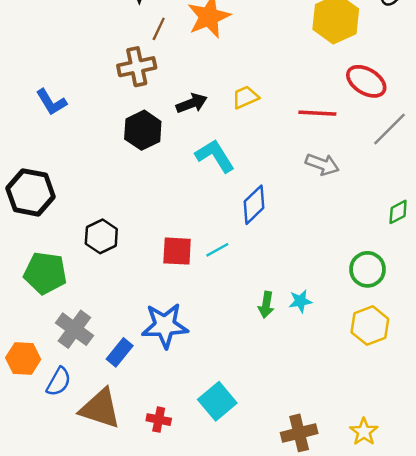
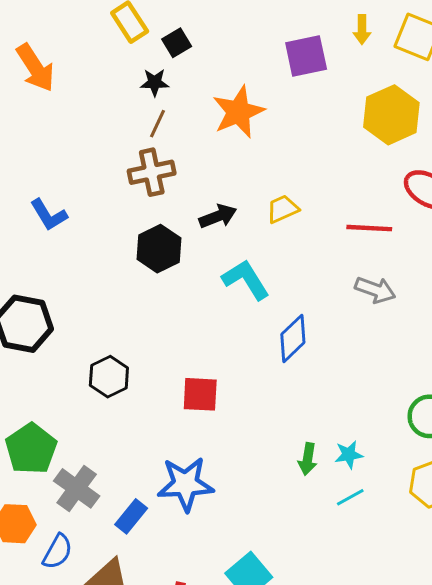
brown line: (159, 29) -> (158, 124), moved
cyan line: (217, 250) -> (350, 497), moved
green pentagon: (45, 273) -> (31, 449), moved, turned 30

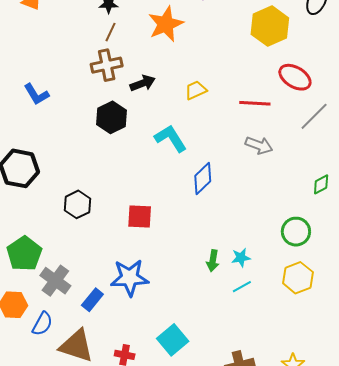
black arrow: (218, 216) -> (143, 83), moved

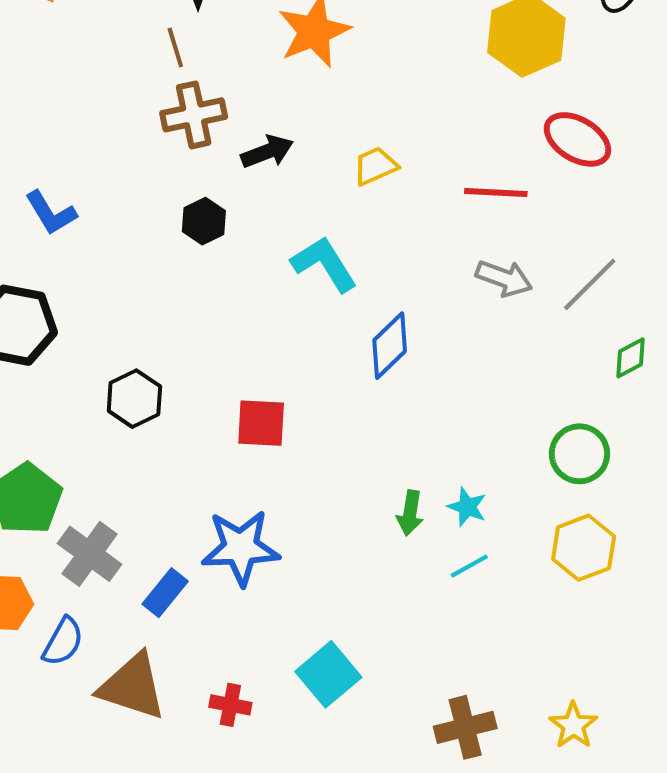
brown line: (111, 32) -> (175, 48), moved, turned -42
blue L-shape: (36, 94) -> (51, 213), moved
gray line: (314, 116) -> (590, 284), moved
black hexagon: (112, 117) -> (204, 221), size x0.7
cyan star: (241, 258) -> (467, 507), turned 30

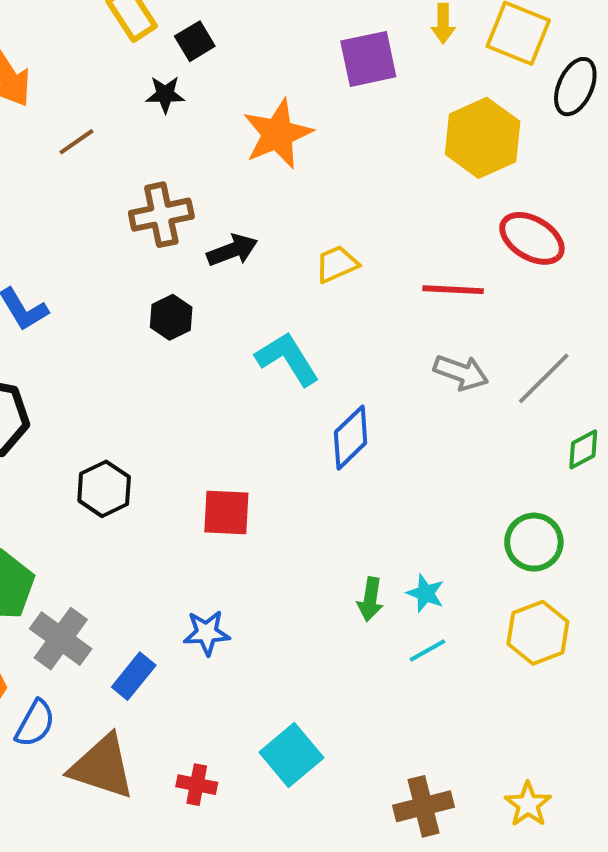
brown line: (175, 48) -> (76, 142), moved, turned 72
blue star: (241, 548) -> (207, 633), size x0.6

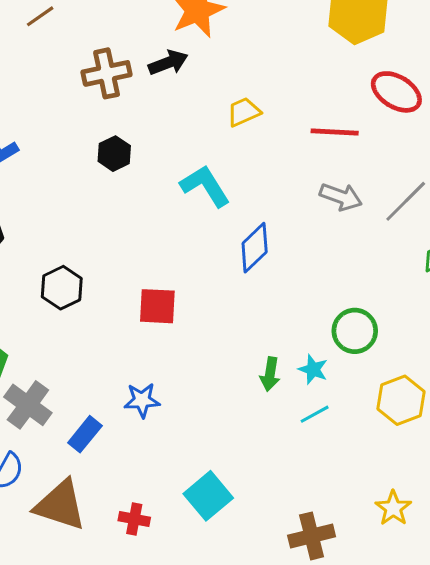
black arrow: (232, 250) -> (168, 63), moved
green circle: (534, 542) -> (355, 331), moved
yellow star: (528, 804) -> (393, 508), moved

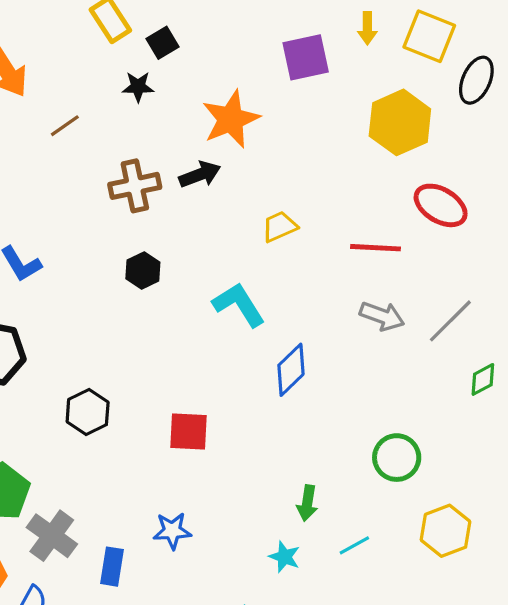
cyan star: (313, 369) -> (284, 557), moved
blue rectangle: (85, 434) -> (112, 567), turned -30

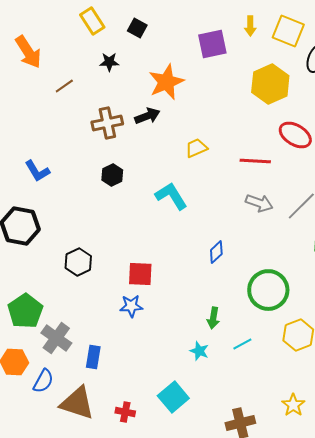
black square: (162, 43) -> (137, 28), moved, turned -30
blue diamond: (291, 370) -> (216, 252), moved, size x0.7
green circle: (397, 458) -> (268, 290), size x1.4
blue star: (172, 531) -> (131, 306), moved

